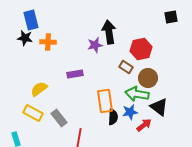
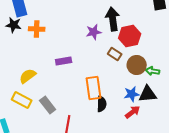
black arrow: (109, 32) -> (113, 19), moved
purple star: (95, 45) -> (94, 32), moved
green arrow: (137, 94) -> (153, 71), moved, size x0.6
black triangle: (159, 107) -> (148, 94), turned -42
blue star: (130, 112) -> (132, 94), moved

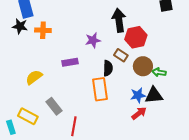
purple star: (94, 32) -> (93, 40), moved
yellow rectangle: (22, 100) -> (28, 116), moved
black semicircle: (102, 104) -> (108, 68), moved

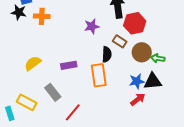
purple rectangle: (70, 62) -> (69, 65), moved
red line: (74, 126) -> (73, 112), turned 30

